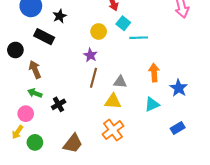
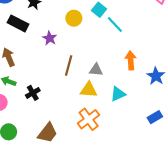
cyan line: (139, 38) -> (115, 25), turned 48
purple star: (90, 55) -> (50, 38), moved
cyan triangle: (152, 104) -> (118, 94), moved

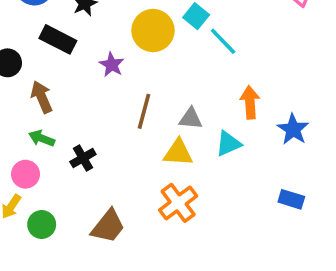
yellow circle: (74, 18) -> (153, 31), size x1.5
cyan triangle: (118, 94) -> (228, 144), moved
blue rectangle: (155, 117) -> (291, 199), turned 48

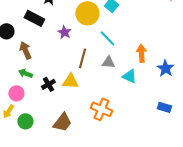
cyan line: (223, 41) -> (107, 38), moved
cyan triangle: (228, 144) -> (129, 76), turned 49
yellow triangle: (178, 153) -> (70, 81), moved
orange cross: (178, 203) -> (101, 109), turned -30

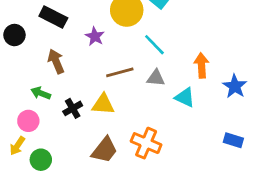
brown arrow: (25, 50) -> (56, 61), moved
brown line: (82, 58) -> (120, 72), turned 60
brown trapezoid: (62, 122) -> (105, 150), moved

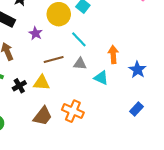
blue rectangle: (233, 140) -> (136, 109), turned -64

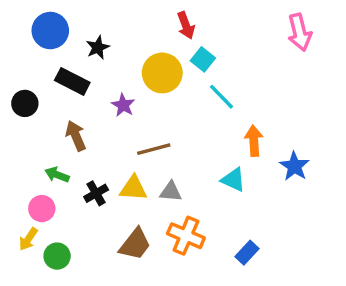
cyan line: (79, 39) -> (222, 97), moved
gray triangle: (80, 64) -> (171, 192), moved
blue rectangle: (136, 109) -> (247, 253), moved

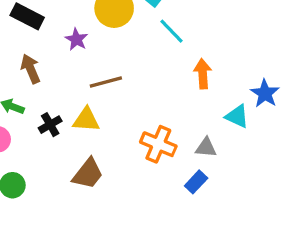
blue star: (294, 166) -> (265, 93), moved
cyan triangle: (233, 180) -> (237, 116), moved
gray triangle: (171, 192) -> (206, 148), moved
orange cross: (186, 236) -> (158, 144), moved

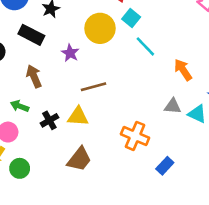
orange arrow: (203, 74) -> (183, 70), moved, turned -30
gray triangle: (206, 148) -> (173, 106), moved

